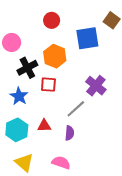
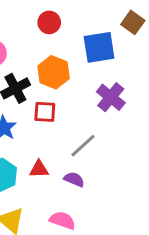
purple cross: (96, 86) -> (111, 97), moved
purple semicircle: (70, 133) -> (74, 179), turned -72

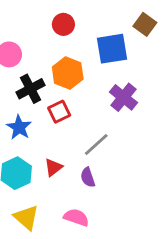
red square: (45, 112) -> (59, 112), turned -30
red triangle: (39, 169) -> (53, 167), turned -36
purple semicircle: (74, 179) -> (88, 177), turned -132

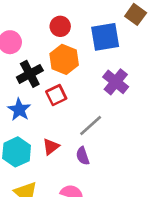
red circle: (63, 24) -> (60, 26), moved

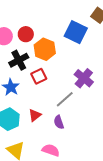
red circle: (60, 26) -> (26, 34), moved
blue square: (105, 37) -> (76, 32), turned 35
purple cross: (116, 82) -> (84, 78), moved

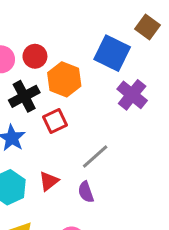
purple cross: (84, 78) -> (132, 95), moved

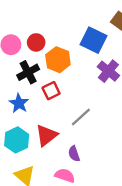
red triangle: (49, 181) -> (46, 135), size x1.5
purple semicircle: (86, 192) -> (74, 154), moved

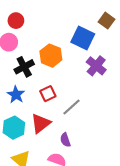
red circle: (36, 42) -> (16, 21), moved
red square: (51, 91) -> (48, 94), moved

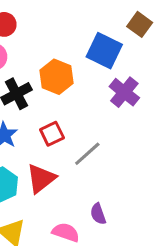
purple semicircle: (65, 140) -> (98, 214), moved

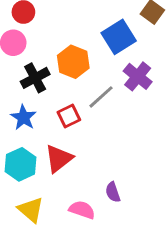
blue square: (104, 51) -> (119, 37), turned 32
gray line: (87, 154) -> (101, 97), moved

